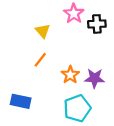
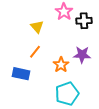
purple star: (95, 78) -> (82, 55), moved
blue rectangle: (21, 101) -> (21, 74), moved

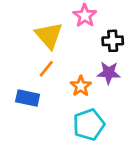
black cross: (84, 21) -> (113, 41), moved
yellow triangle: (37, 27) -> (49, 36), size x1.6

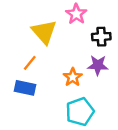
orange line: (46, 69) -> (30, 63), moved

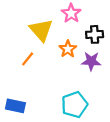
orange star: (73, 77) -> (68, 49), moved
blue rectangle: (25, 88) -> (15, 106), moved

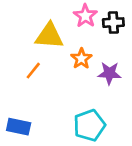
yellow triangle: (41, 30) -> (49, 36), turned -45
black cross: (95, 34) -> (113, 23), moved

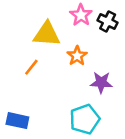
black cross: (113, 23) -> (108, 21), turned 30
purple star: (109, 73) -> (101, 82), moved

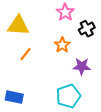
black cross: (108, 21) -> (87, 29), moved, turned 35
yellow triangle: (47, 34) -> (18, 26), moved

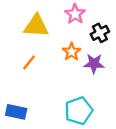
yellow triangle: (18, 26) -> (36, 26), moved
purple star: (82, 66) -> (94, 64), moved

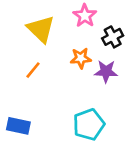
yellow triangle: (36, 26) -> (41, 29), turned 40
orange star: (72, 52) -> (81, 58), turned 30

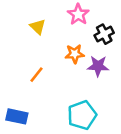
yellow triangle: (41, 29) -> (38, 27), size x0.6
orange line: (33, 70) -> (37, 75), moved

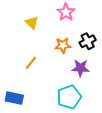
black cross: (104, 34) -> (88, 41), moved
purple star: (98, 66) -> (80, 68), moved

